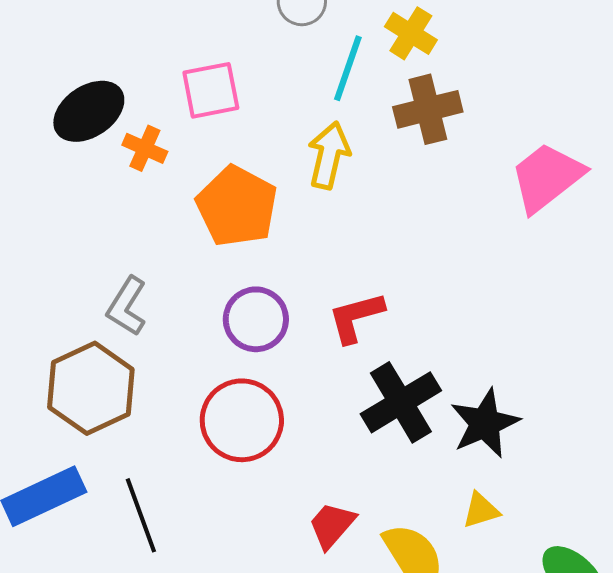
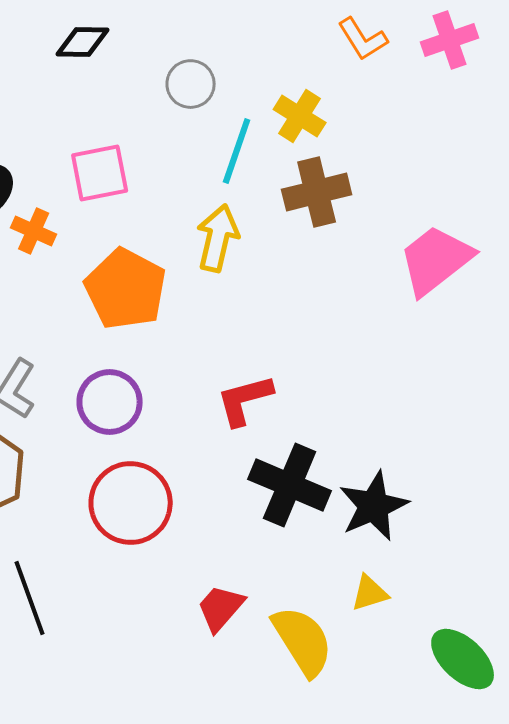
purple circle: (256, 319) -> (110, 402), moved
black cross: (401, 402) -> (290, 485), turned -36

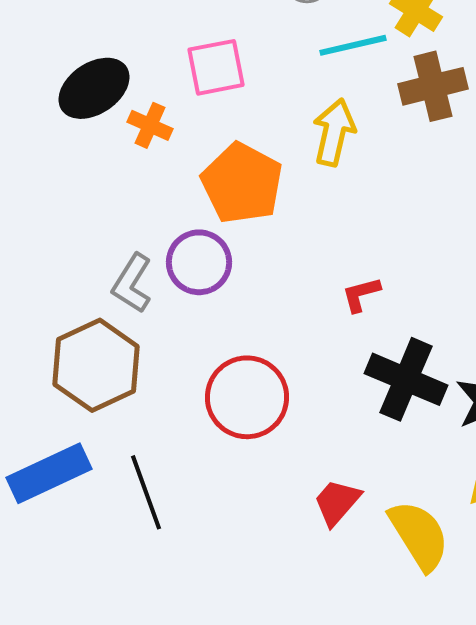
cyan line: (237, 151) -> (353, 45), turned 58
red L-shape: (245, 400) -> (361, 294), size x0.7
purple circle: (110, 402) -> (199, 262), moved

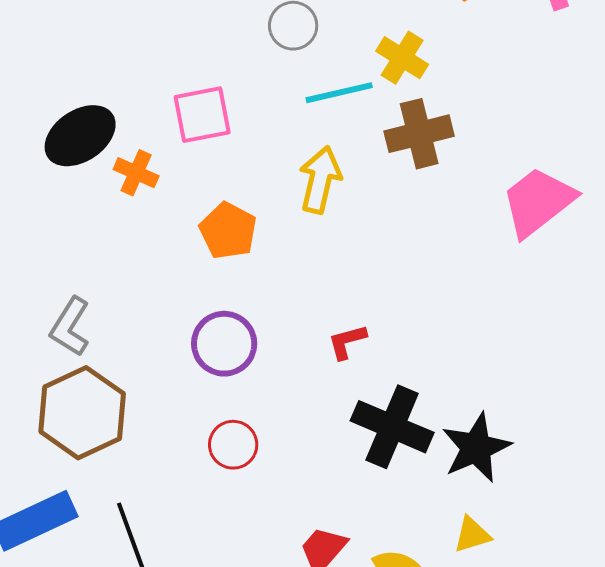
orange pentagon: (242, 183) -> (228, 231), size x0.7
purple circle: (199, 262) -> (224, 344), moved
gray L-shape: (132, 283) -> (70, 327), moved
red circle: (247, 397) -> (233, 445), size x0.6

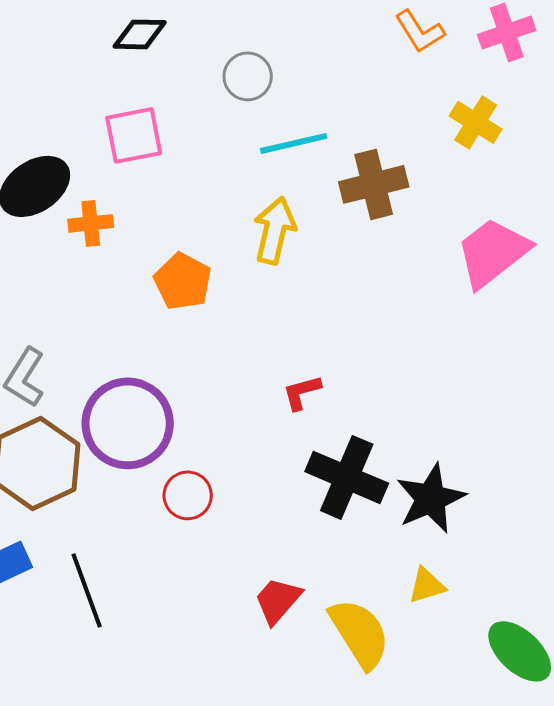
yellow cross: (402, 58) -> (476, 122), moved
pink square: (202, 115) -> (134, 135), moved
orange cross: (136, 173) -> (91, 223), turned -30
purple circle: (224, 344) -> (128, 423), moved, size x1.4

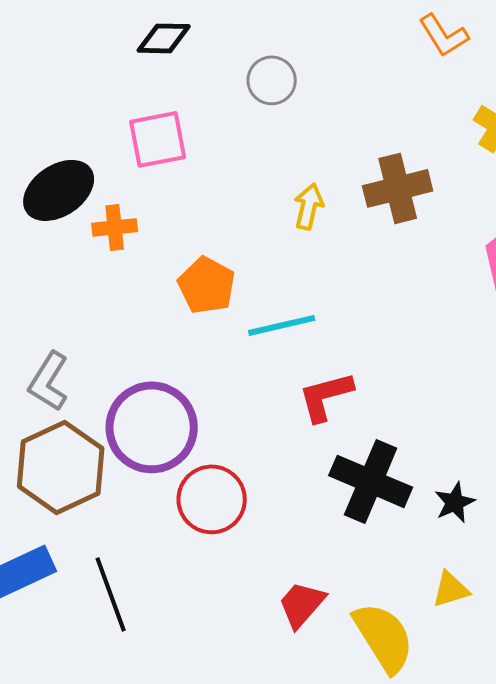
cyan line: (294, 143) -> (282, 325), moved
yellow arrow: (275, 230) -> (309, 206), moved, size x0.7
red L-shape: (302, 392) -> (326, 396), size x1.4
red circle: (188, 495) -> (212, 499), size x1.4
black star: (431, 498) -> (455, 502), size x0.6

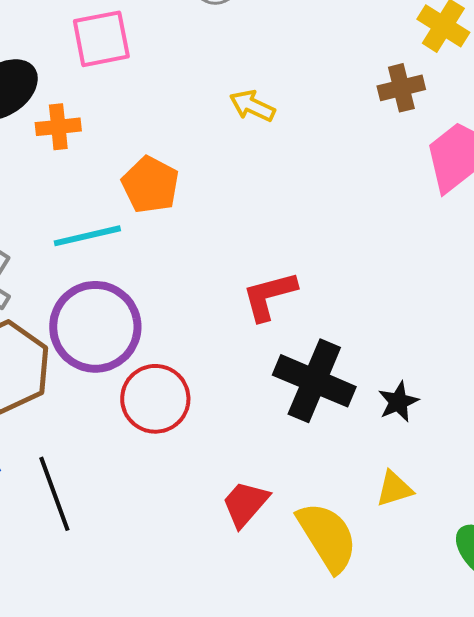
brown cross: (398, 188) -> (401, 88), moved, size x0.7
yellow arrow: (309, 206) -> (252, 106), turned -78
cyan line: (282, 325) -> (87, 236), moved

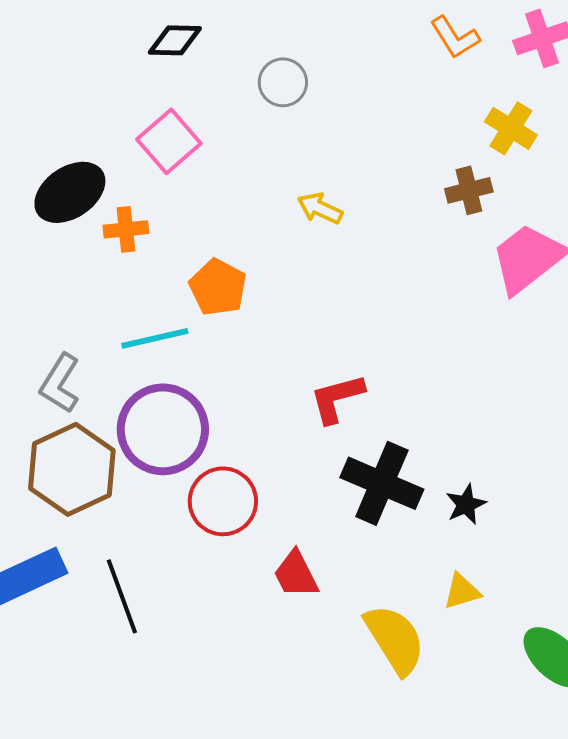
pink square: (101, 39) -> (169, 141), turned -30
red trapezoid: (245, 504) -> (296, 574), moved, turned -68

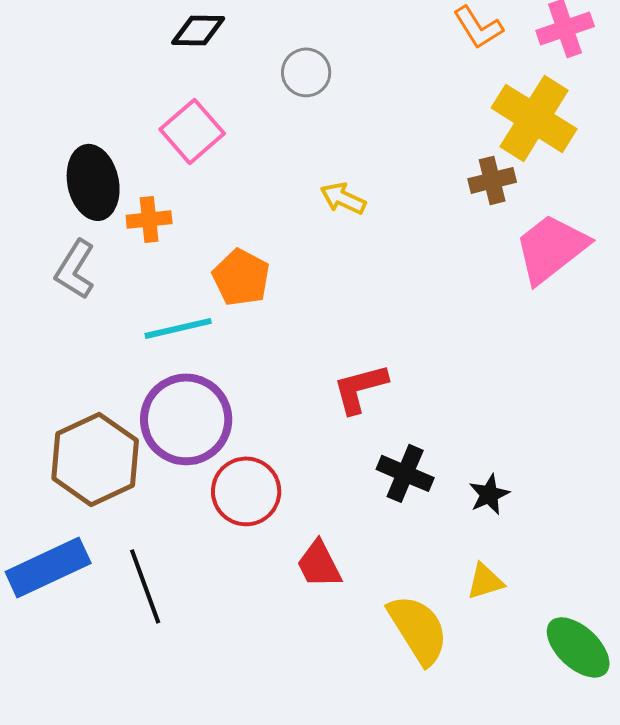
yellow cross: (511, 128) -> (534, 118), size x1.6
black ellipse: (70, 192) -> (93, 182), turned -68
gray L-shape: (60, 383) -> (75, 269), moved
black cross: (382, 483) -> (405, 473), size x0.7

